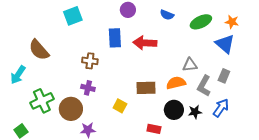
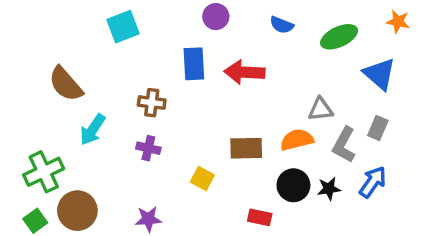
orange star: (232, 22) -> (398, 22), moved
cyan arrow: (18, 75) -> (93, 130), moved
green cross: (42, 101) -> (44, 172), moved
brown circle: (71, 109) -> (77, 211), moved

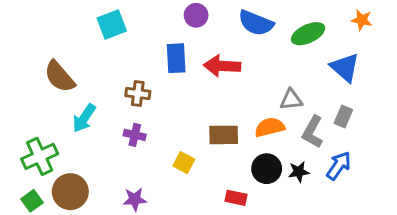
blue semicircle: (282, 25) -> (256, 23), size x1.6

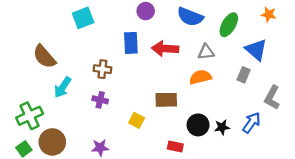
green ellipse: (308, 34) -> (229, 25), turned -35
gray triangle: (291, 100) -> (206, 52), moved
gray rectangle: (343, 117) -> (244, 75), moved
orange semicircle: (270, 127) -> (200, 77), moved
gray L-shape: (313, 132) -> (272, 98), moved

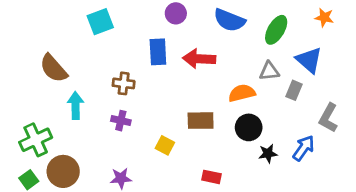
gray triangle: (206, 52) -> (269, 71), moved
cyan arrow: (63, 87) -> (75, 105), turned 145
black circle: (198, 125) -> (249, 127), moved

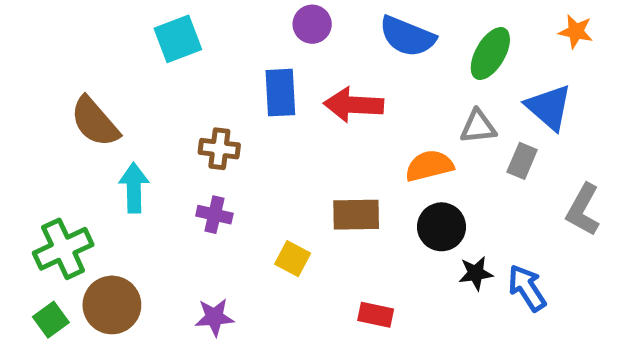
blue arrow: (304, 148) -> (527, 288), moved, turned -68

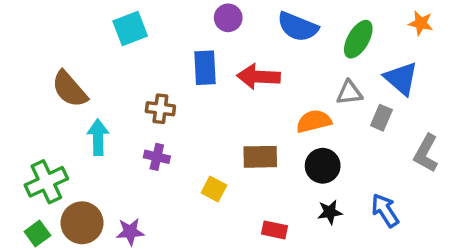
black star: (476, 273) -> (330, 212), moved
purple star: (214, 317) -> (130, 232), moved

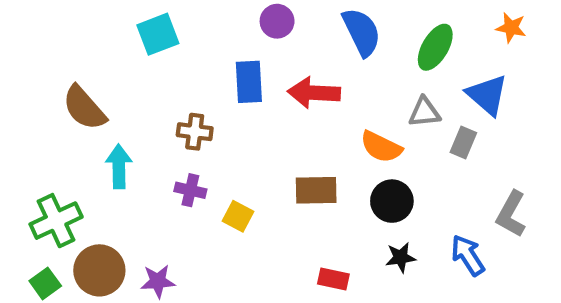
blue semicircle: (298, 27) -> (362, 32), turned -138
orange semicircle: (314, 121) -> (381, 147), turned -140
gray L-shape: (426, 153) -> (511, 214), moved
yellow square: (214, 189) -> (238, 216), moved

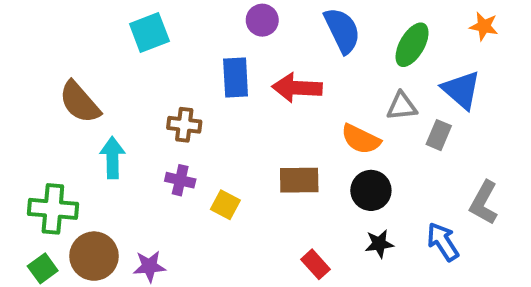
green cross: (56, 221) -> (53, 209), turned 30
red rectangle: (333, 279) -> (316, 264), turned 36

